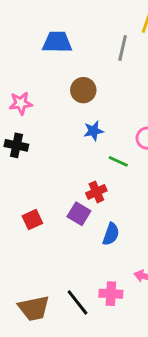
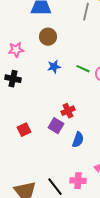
brown circle: (83, 90) -> (48, 37), moved
blue star: (93, 131) -> (54, 67), moved
green line: (118, 161) -> (83, 69), moved

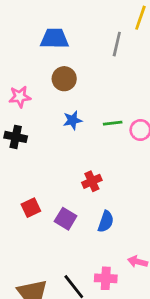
green line: (83, 69) -> (113, 123), turned -32
purple square: (56, 126) -> (66, 219), moved

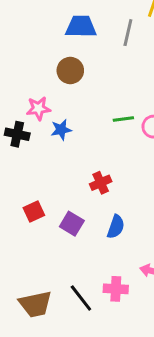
blue trapezoid: (54, 39) -> (81, 27), moved
pink star: (20, 97) -> (38, 108), moved
blue star: (72, 120) -> (61, 130), moved

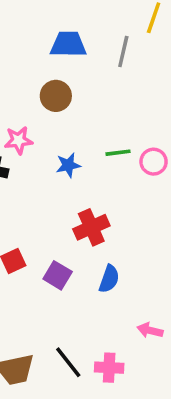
blue star: (61, 130) -> (68, 165), moved
red cross: (101, 183) -> (91, 227), size x1.4
pink cross: (116, 289) -> (109, 368), moved

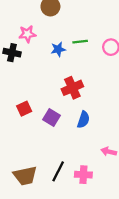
green line: (118, 153) -> (80, 42), moved
black line: (68, 362) -> (58, 171), turned 65

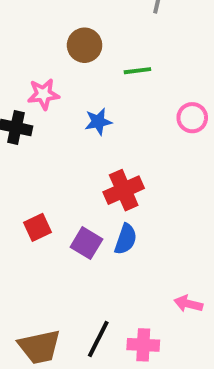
green line: (80, 42) -> (137, 71), moved
blue semicircle: (83, 120) -> (126, 239), moved

